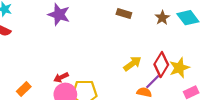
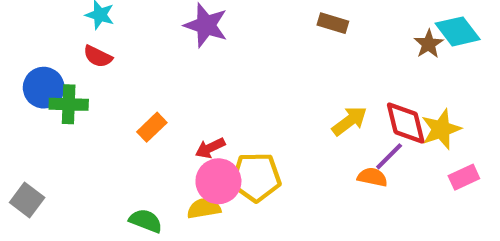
brown star: (162, 18) -> (429, 44), moved
red diamond: (161, 65) -> (406, 123), turned -45
orange rectangle: (24, 89) -> (152, 127), moved

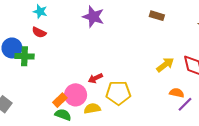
orange rectangle: (152, 127) -> (60, 100), moved
purple line: (389, 156) -> (185, 104), moved
pink circle: (218, 181) -> (76, 95), moved

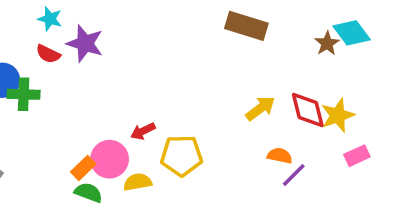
brown rectangle: (157, 16) -> (246, 26), size x1.6
purple star: (93, 17) -> (85, 43), moved

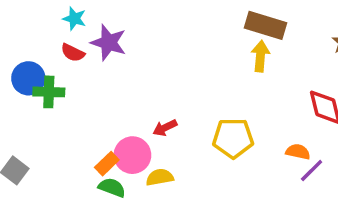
yellow arrow: (260, 108) -> (260, 56), moved, turned -48
yellow pentagon: (181, 156) -> (233, 138), moved

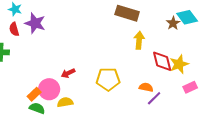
red semicircle: (73, 53) -> (14, 29), turned 48
yellow arrow: (260, 56) -> (139, 40), moved

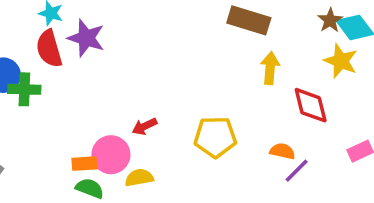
brown star: (173, 23) -> (330, 20), moved
red semicircle: (14, 29) -> (49, 49), size x1.5
yellow star: (179, 64) -> (341, 61), moved, turned -30
orange rectangle: (34, 94) -> (84, 164), turned 40

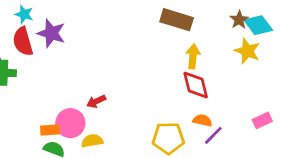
red diamond: (311, 105) -> (196, 85), moved
yellow pentagon: (215, 137) -> (168, 138), moved

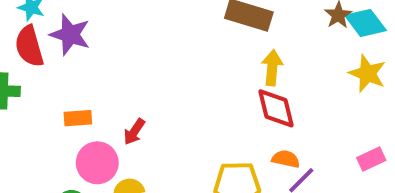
yellow star: (247, 51) -> (367, 73), moved
red arrow: (96, 101) -> (134, 132), turned -30
orange rectangle: (50, 130) -> (78, 118), moved

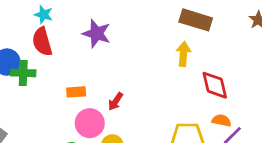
purple star: (70, 35) -> (97, 34), moved
yellow arrow: (272, 68) -> (183, 54), moved

